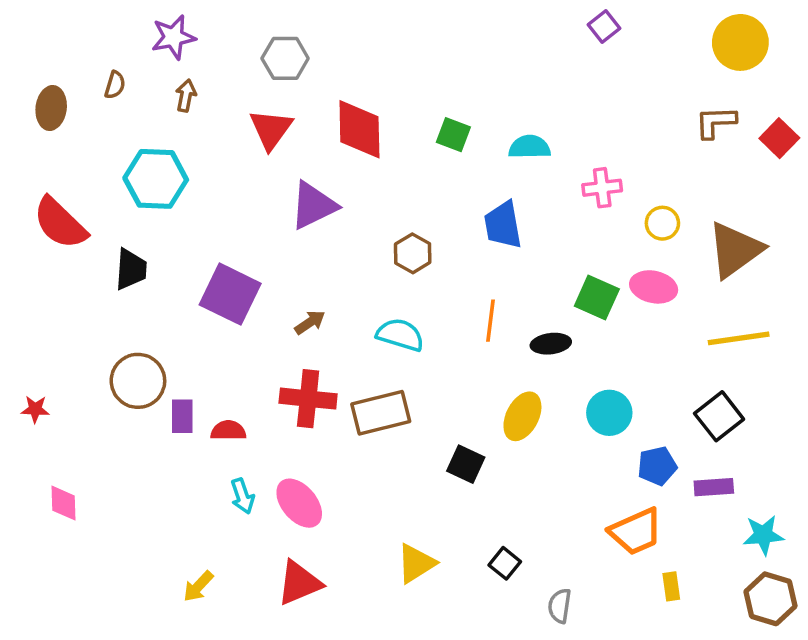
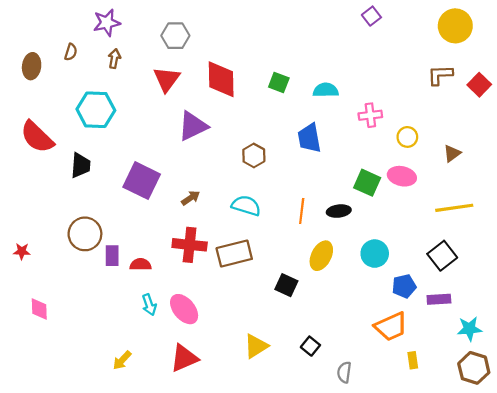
brown triangle: (735, 250) -> (452, 153), size x0.5
orange line: (491, 321) -> (302, 211), moved

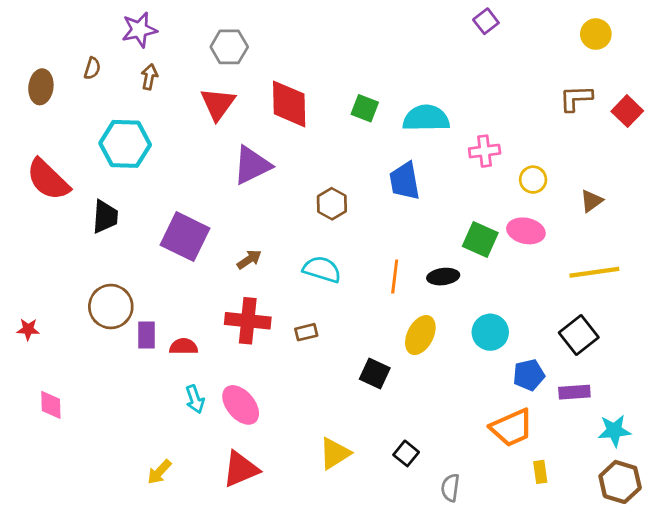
yellow circle: (455, 26) -> (596, 34), size x0.7
cyan semicircle: (326, 90) -> (426, 118), size x1.4
brown rectangle: (234, 254) -> (306, 332), size x0.5

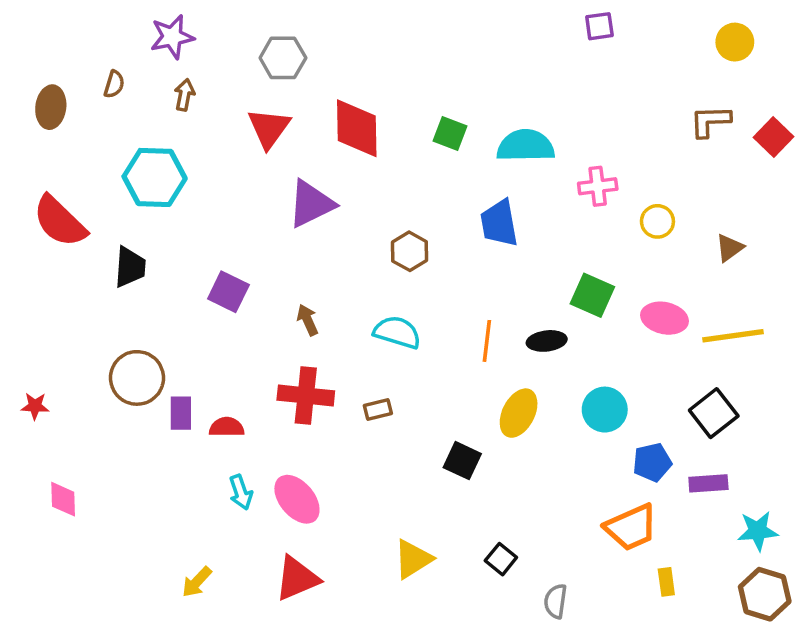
purple square: (486, 21) -> (599, 26), turned 30
pink ellipse: (526, 231) -> (664, 318), moved
purple square: (185, 237) -> (228, 292), size x0.7
brown arrow: (249, 259) -> (308, 320), turned -80

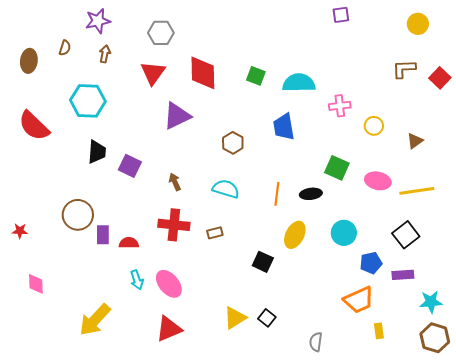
black trapezoid: (130, 267) -> (97, 152), moved
black square: (501, 559) -> (267, 318), moved
yellow arrow: (197, 582) -> (95, 320), moved, size x1.8

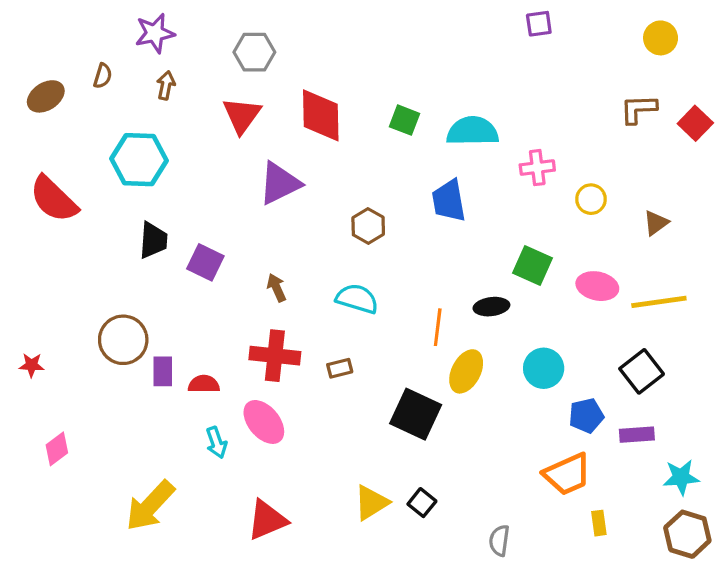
brown ellipse: (29, 61) -> (46, 96), turned 50
orange line: (277, 194) -> (438, 327), moved
black square: (263, 262) -> (416, 414), size x1.5
pink diamond: (36, 284) -> (57, 449), turned 55
pink ellipse: (169, 284) -> (264, 422), moved

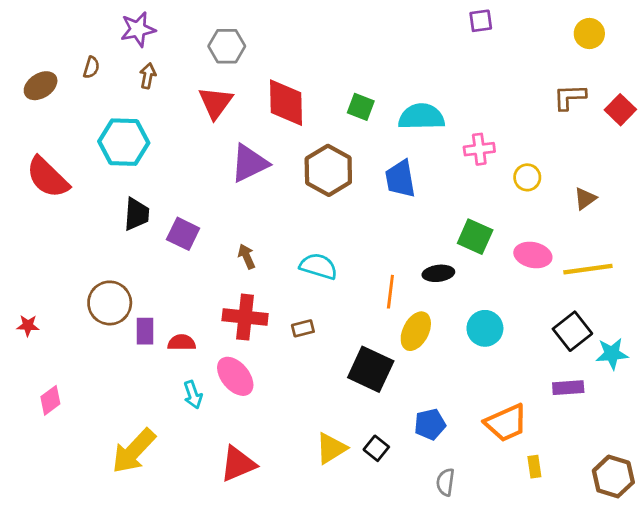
brown hexagon: (368, 226) -> (328, 170), moved, size x1.6
blue pentagon: (586, 416) -> (430, 424), moved
cyan star: (681, 477) -> (612, 354), moved

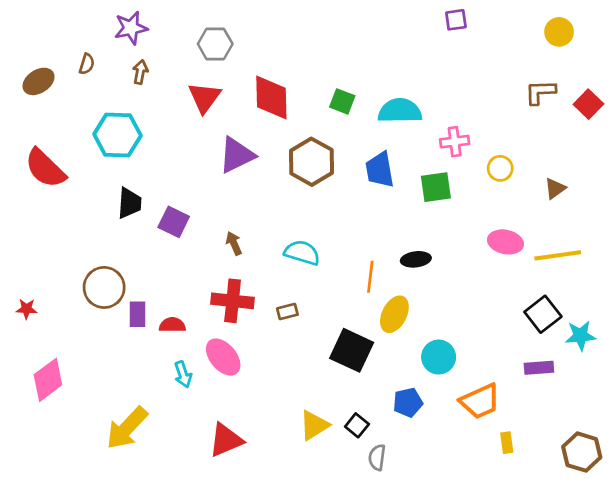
green square: (475, 237) -> (436, 187), moved, turned -32
cyan circle: (485, 328) -> (439, 357), moved
pink diamond: (50, 400) -> (48, 380), size x1.5
gray semicircle: (445, 482) -> (377, 457), moved

